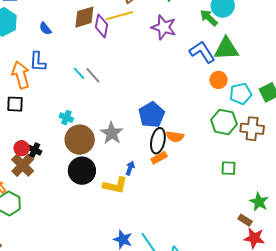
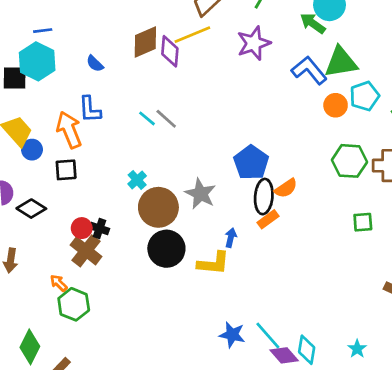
purple star: (164, 27) -> (254, 43), turned -30
cyan pentagon: (241, 94) -> (364, 96), moved
cyan cross: (66, 118) -> (137, 180), turned 32
orange semicircle: (175, 137) -> (286, 188), turned -36

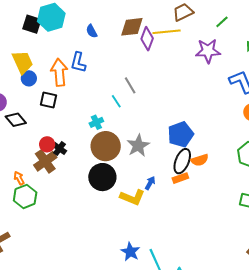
cyan line: (147, 118) -> (116, 101), moved

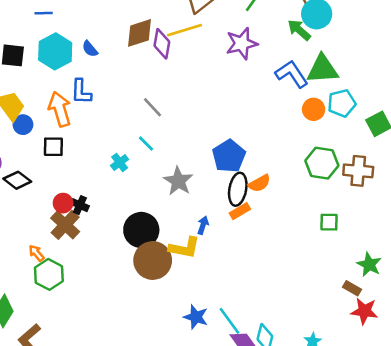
cyan hexagon: (51, 17) -> (55, 51), moved
cyan line: (116, 101) -> (146, 144), moved
brown circle: (106, 146) -> (153, 260), moved

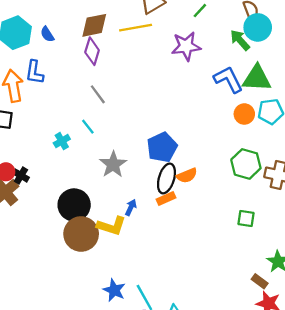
purple diamond: (162, 44) -> (92, 51), moved

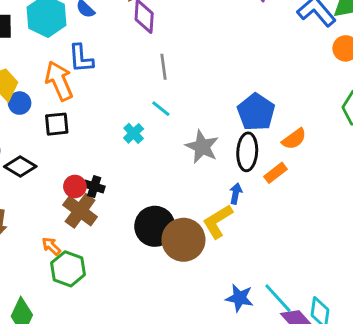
gray line: (98, 94) -> (164, 67), turned 42
black ellipse: (166, 178) -> (247, 152), moved
black circle: (74, 205) -> (155, 226), moved
yellow L-shape: (111, 226) -> (218, 221), turned 144

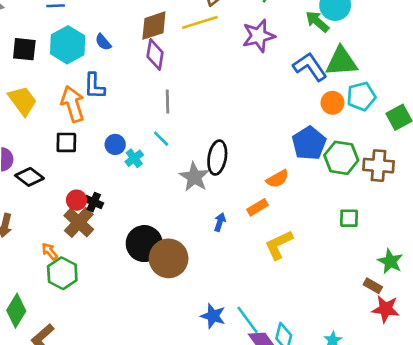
blue circle: (20, 103) -> (115, 144), moved
blue pentagon: (256, 112) -> (309, 143), moved
black ellipse: (247, 152) -> (217, 158), moved
yellow L-shape: (218, 221) -> (279, 245), moved

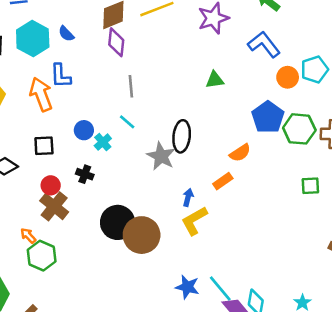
green triangle: (341, 62) -> (215, 80), moved, size x0.6
black square: (66, 142) -> (44, 146), moved
black cross: (94, 202) -> (85, 174), moved
yellow L-shape: (279, 245) -> (194, 221), moved

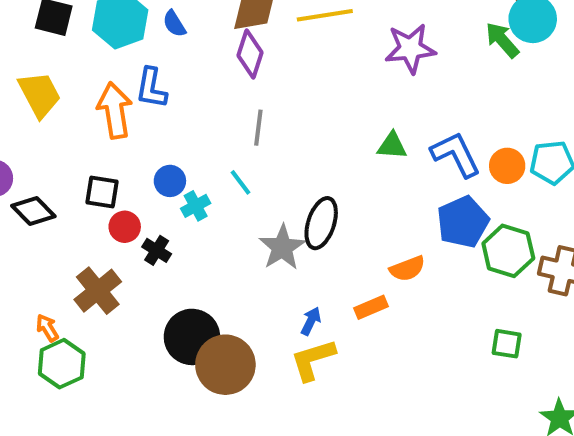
blue L-shape: (264, 44) -> (456, 154), moved
red circle: (51, 185) -> (125, 227), moved

